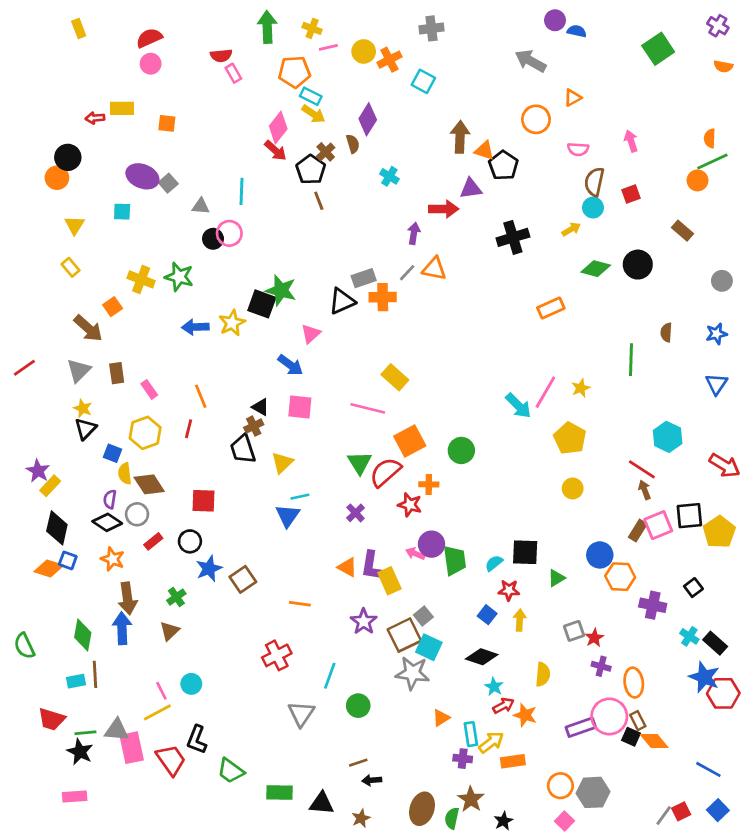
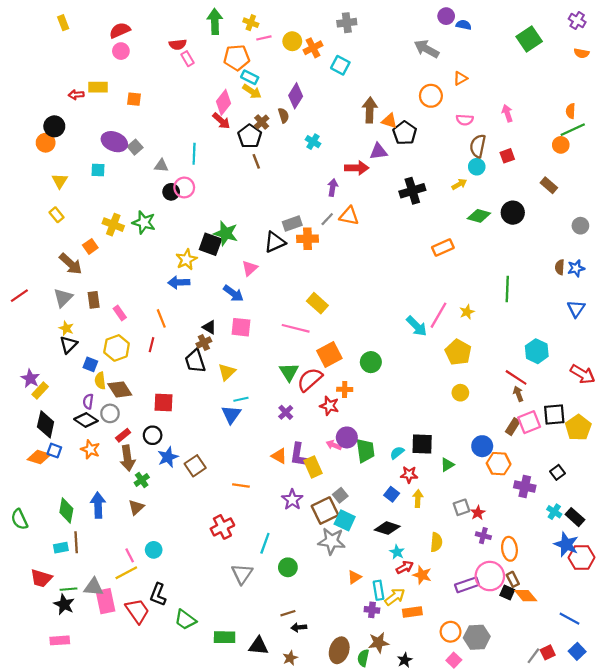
blue arrow: (195, 327) -> (179, 282), moved
brown semicircle: (666, 332) -> (560, 267), moved
brown arrow: (128, 598) -> (127, 458), moved
brown star: (471, 799) -> (378, 643), turned 30

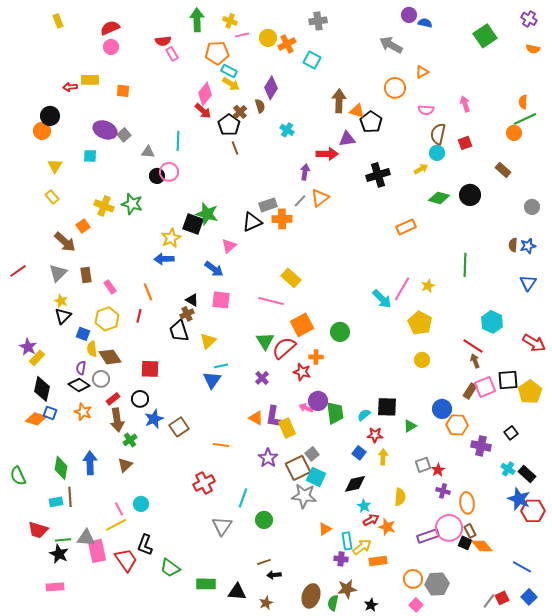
orange triangle: (349, 216) -> (320, 198), turned -48
black diamond: (387, 528) -> (355, 484), turned -30

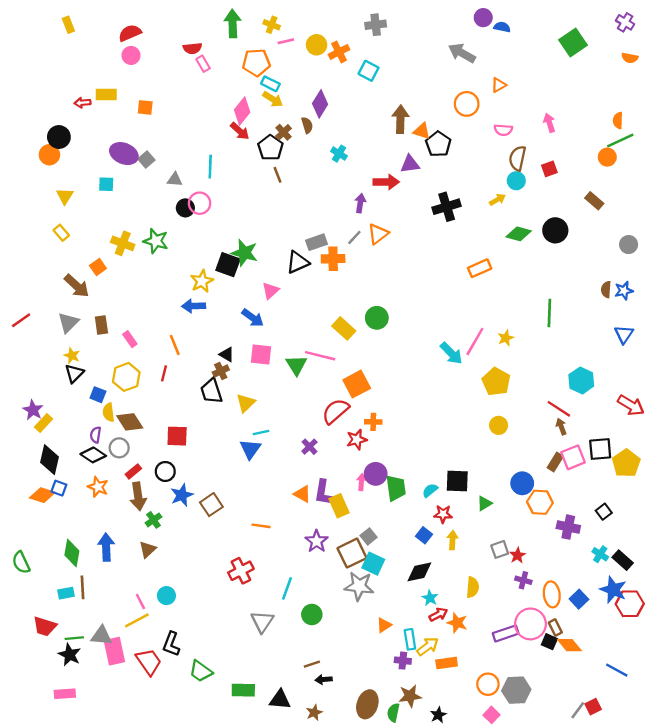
green circle: (340, 332) -> (377, 318), moved
green triangle: (265, 341) -> (296, 365), moved
red star: (302, 372) -> (357, 440), turned -30
pink arrow: (306, 408) -> (361, 482), turned 72
blue square: (529, 597) -> (579, 599), moved

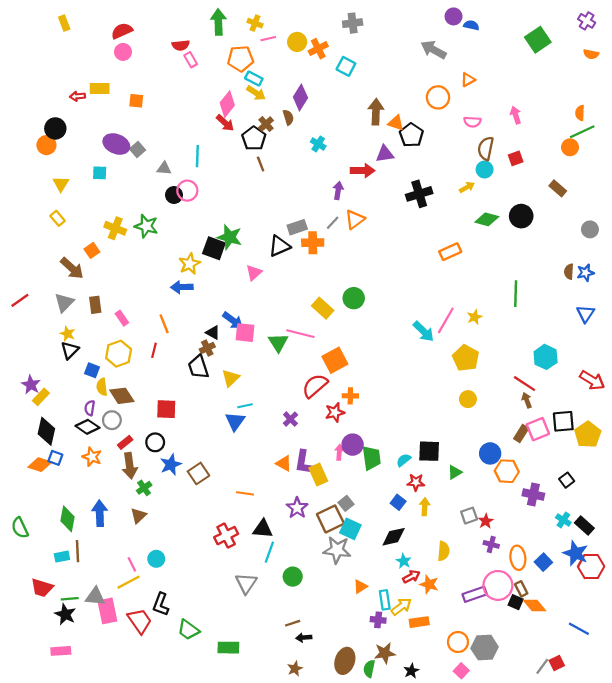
blue arrow: (253, 318) -> (233, 320), moved
black triangle: (280, 700) -> (263, 529), moved

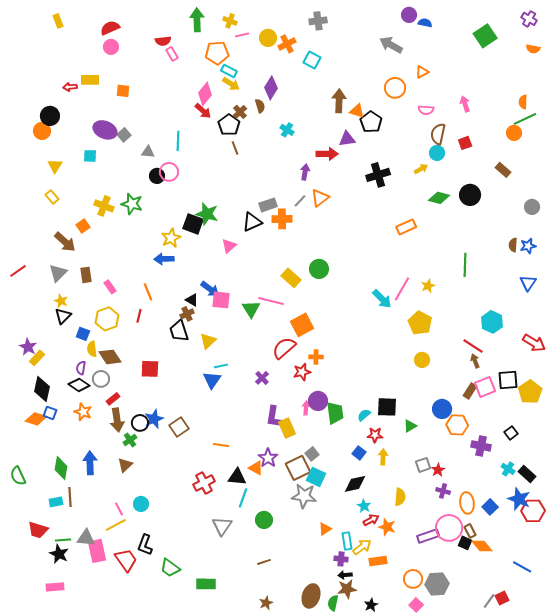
black circle: (155, 442) -> (140, 423), moved
orange triangle: (284, 463) -> (256, 468), moved
black arrow: (304, 638) -> (345, 575), moved

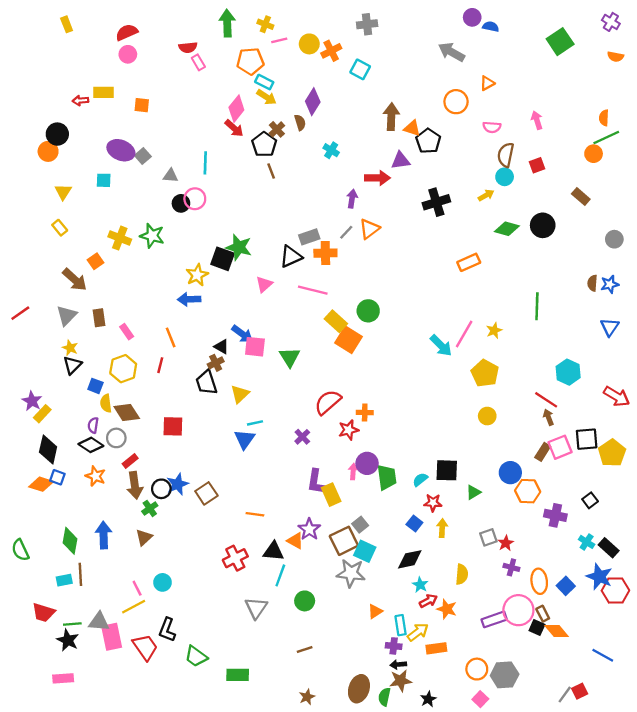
pink line: (271, 301) -> (313, 290), moved
orange square: (302, 325) -> (349, 340), moved, turned -30

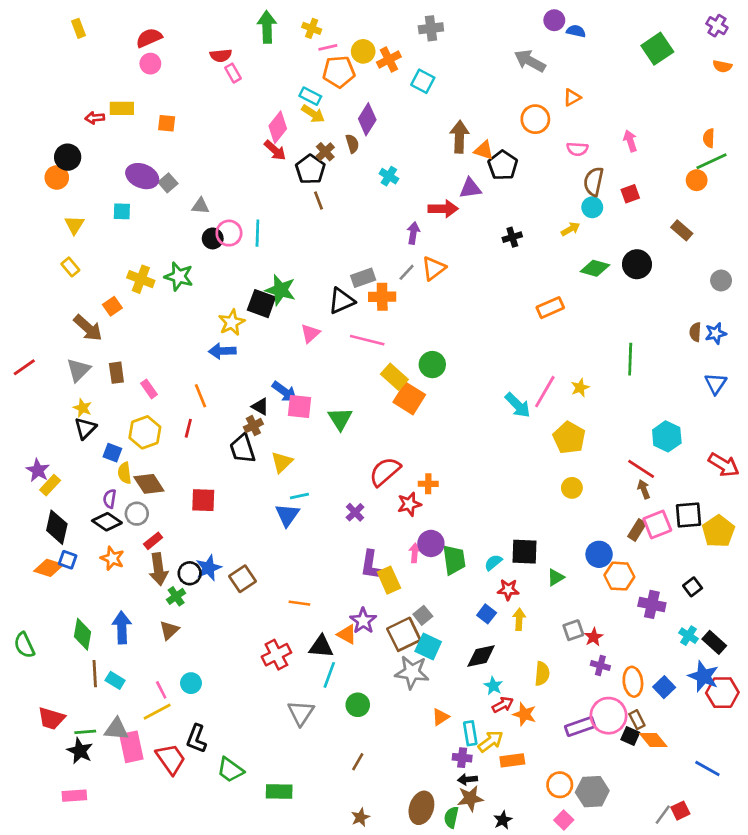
orange pentagon: (250, 61) -> (339, 72), moved
cyan line: (205, 163) -> (257, 233), moved
black cross: (436, 202) -> (512, 237), size x0.6
cyan rectangle: (64, 580) -> (115, 680), moved, turned 42
brown line: (305, 649) -> (358, 762), turned -42

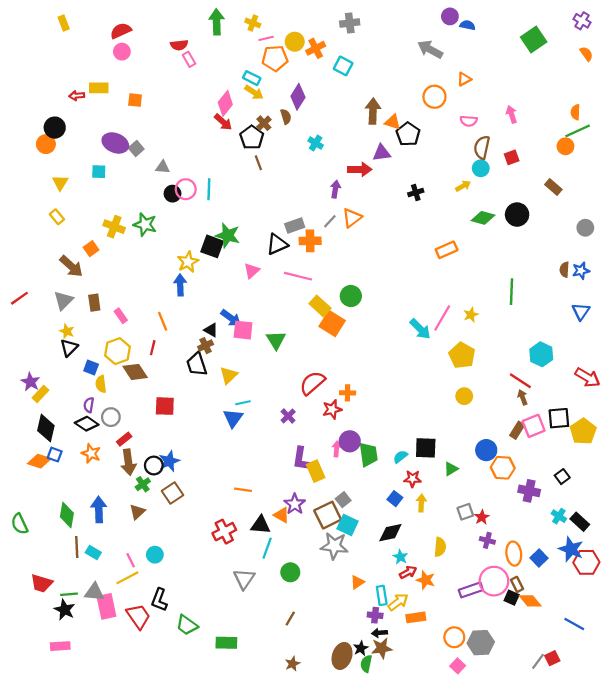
orange semicircle: (722, 66) -> (586, 54), turned -136
blue arrow: (222, 351) -> (180, 285), turned 90
brown diamond: (149, 484) -> (135, 372), moved
brown square: (243, 579) -> (173, 493), moved
black star: (503, 820) -> (361, 648), moved

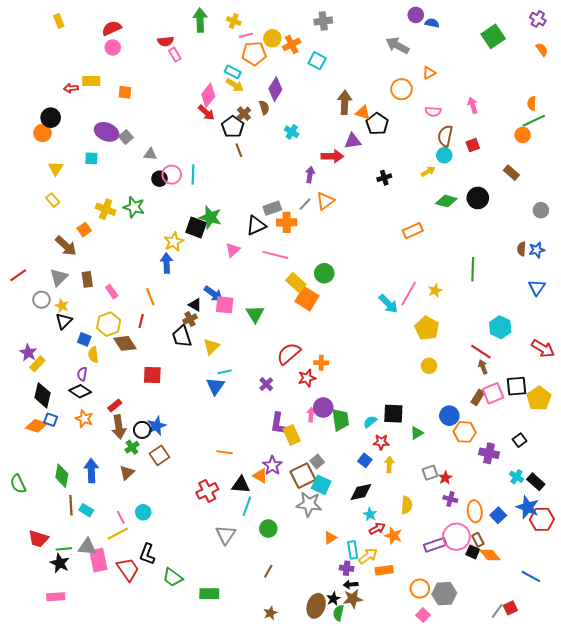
gray circle: (111, 417) -> (41, 300), moved

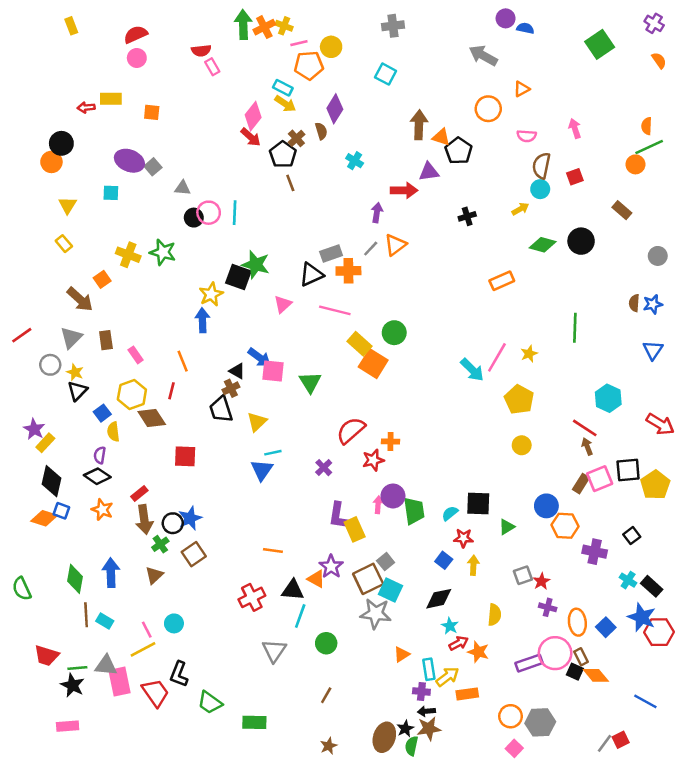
orange cross: (292, 44) -> (264, 27), moved
blue square: (84, 339) -> (102, 413), turned 32

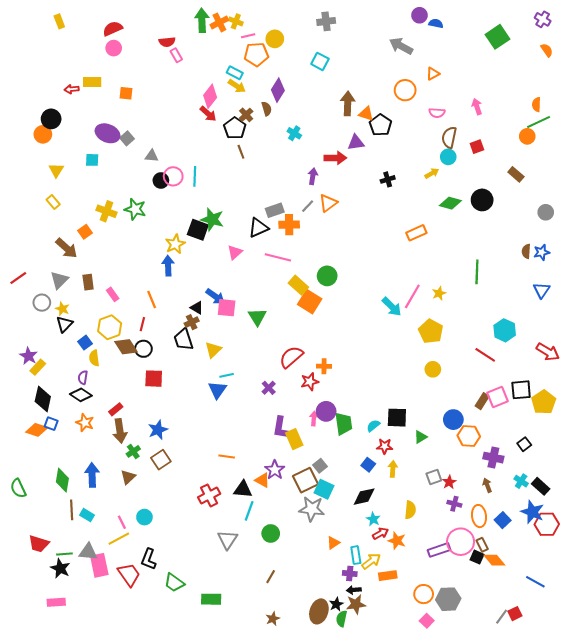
brown arrow: (587, 446) -> (487, 485), moved
black circle: (173, 523) -> (143, 349), moved

